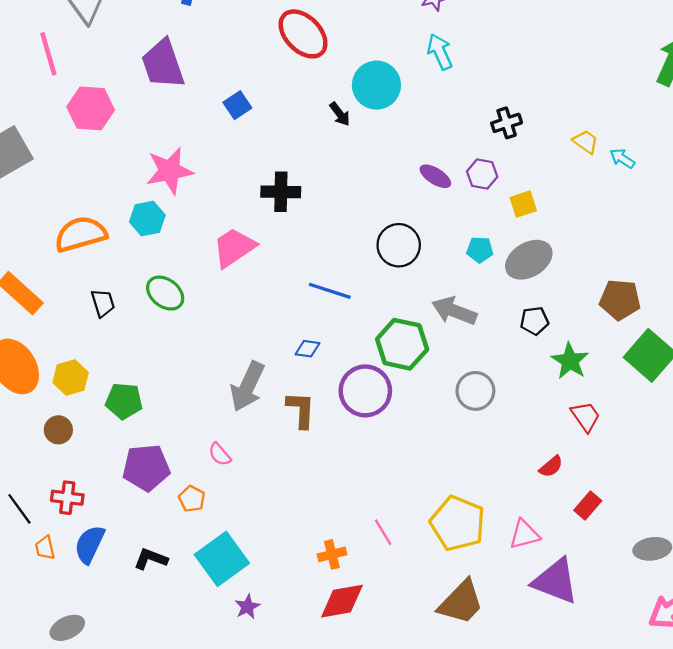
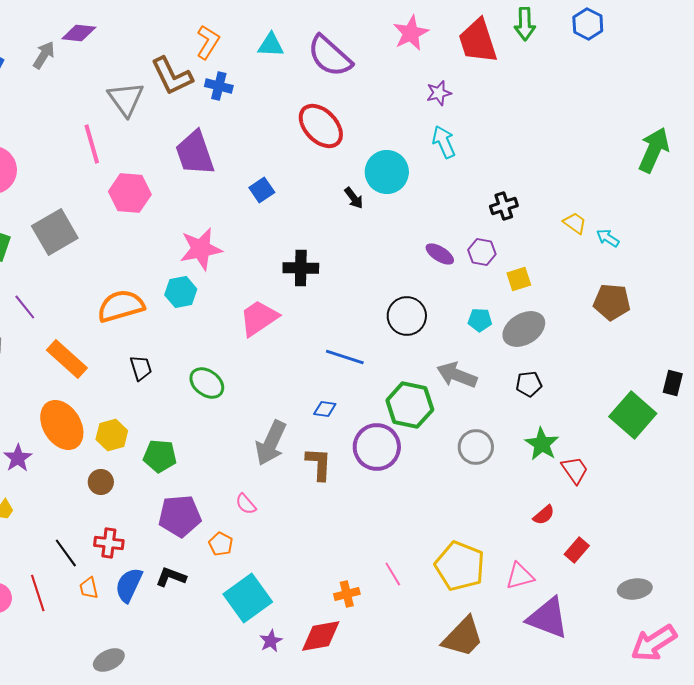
green ellipse: (165, 293) -> (207, 383), moved
brown pentagon: (620, 300) -> (612, 302), moved
green star: (570, 361) -> (542, 444), moved
black L-shape: (151, 559) -> (171, 577), moved
red diamond: (342, 601) -> (321, 636), moved

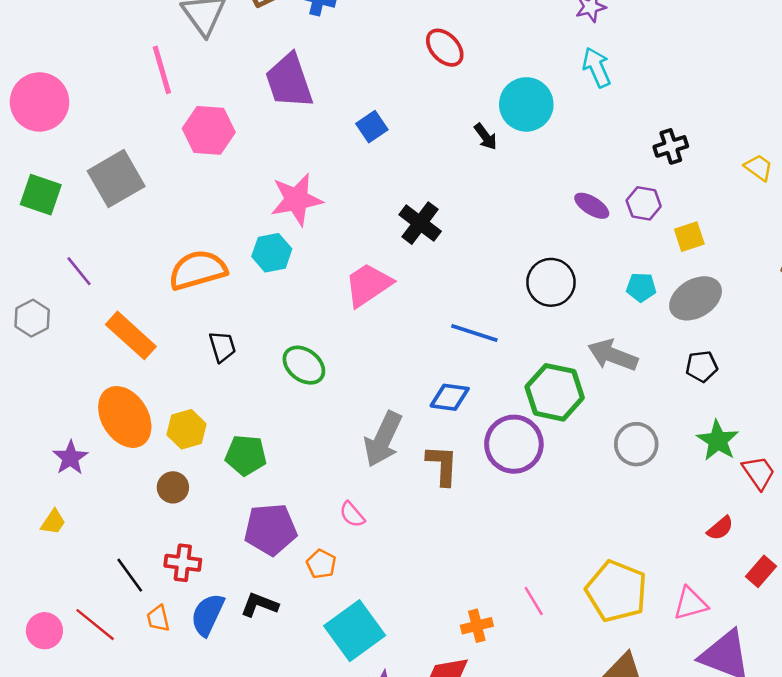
red ellipse: (321, 126) -> (445, 48), size x0.7
black cross: (301, 268) -> (420, 223), turned 36
blue diamond: (325, 409) -> (450, 397), size x1.4
red line: (38, 593) -> (95, 625), turned -33

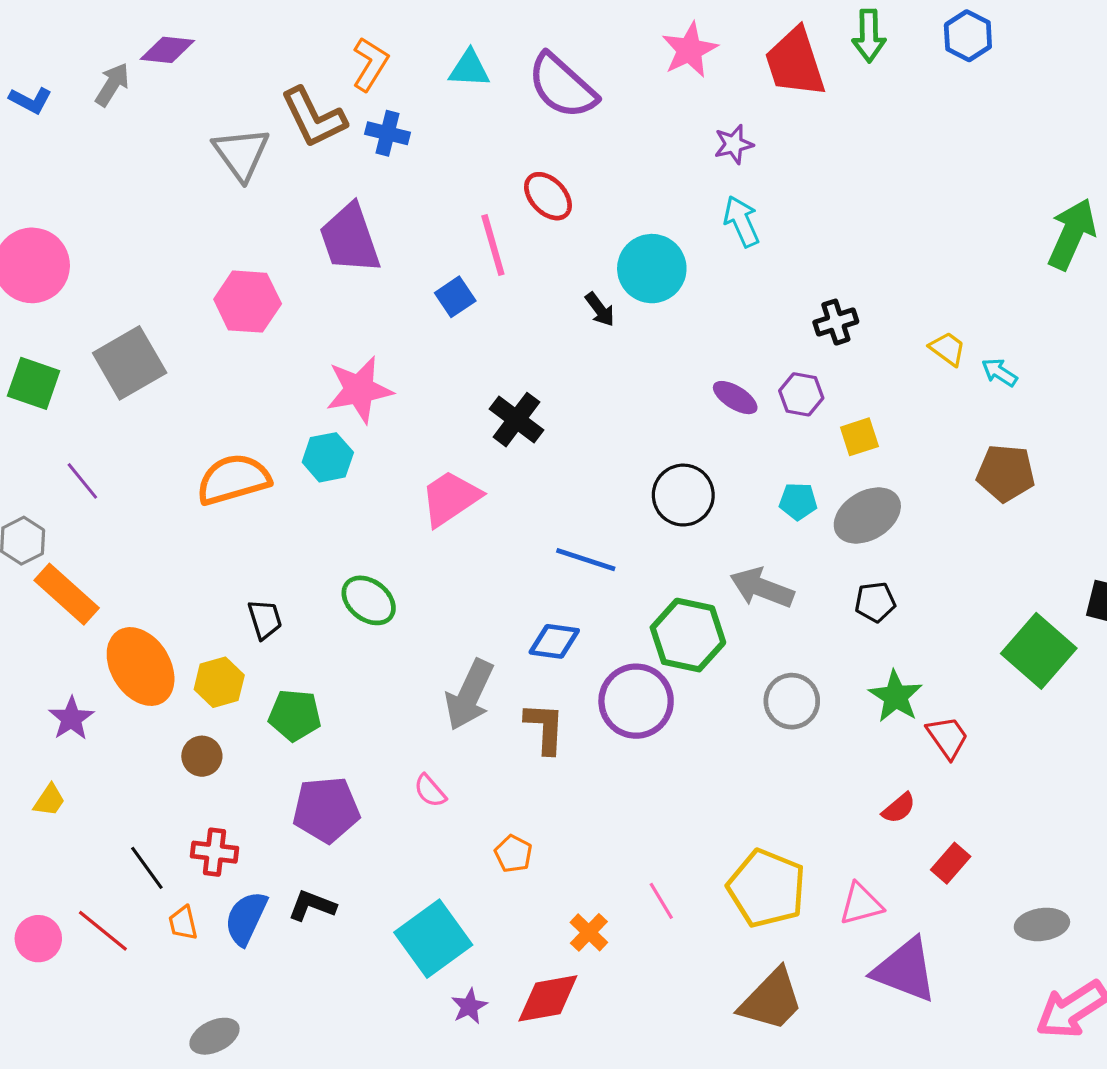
pink line: (162, 70) -> (493, 245), moved
orange rectangle: (131, 335) -> (67, 594), moved
black trapezoid: (222, 347) -> (265, 619), moved
orange pentagon: (321, 564) -> (513, 854), moved
orange cross: (477, 626) -> (589, 932), turned -32

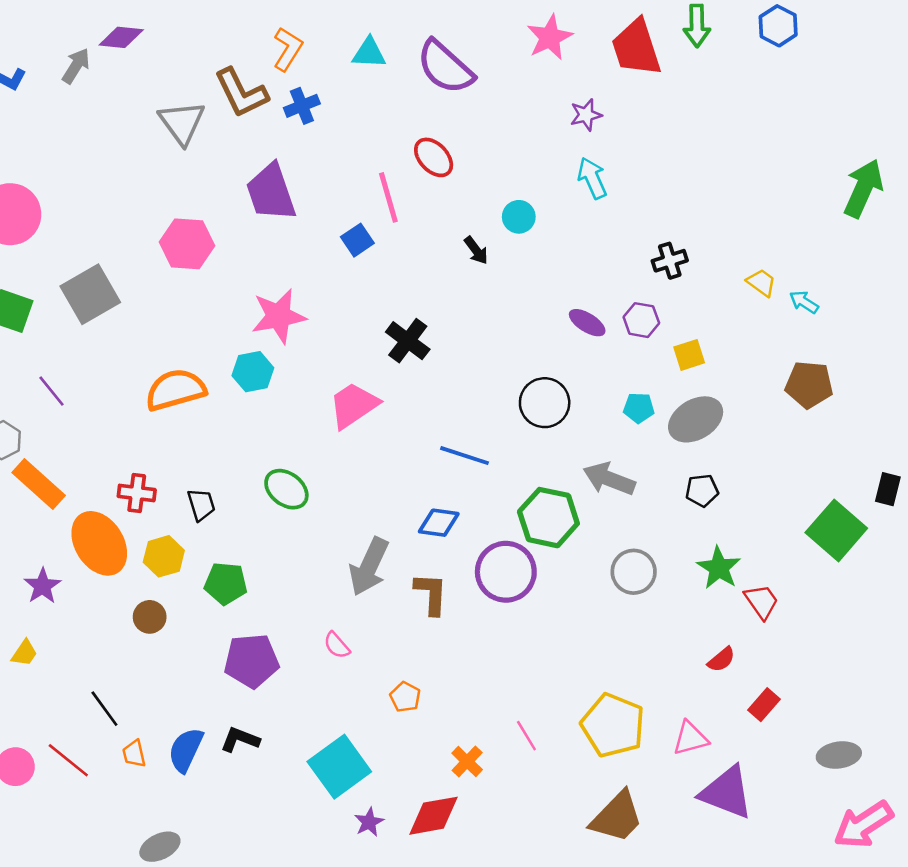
blue cross: (388, 133) -> (302, 106), turned -36
cyan circle: (652, 269) -> (519, 217), size x0.6
red cross: (215, 852) -> (137, 493), moved

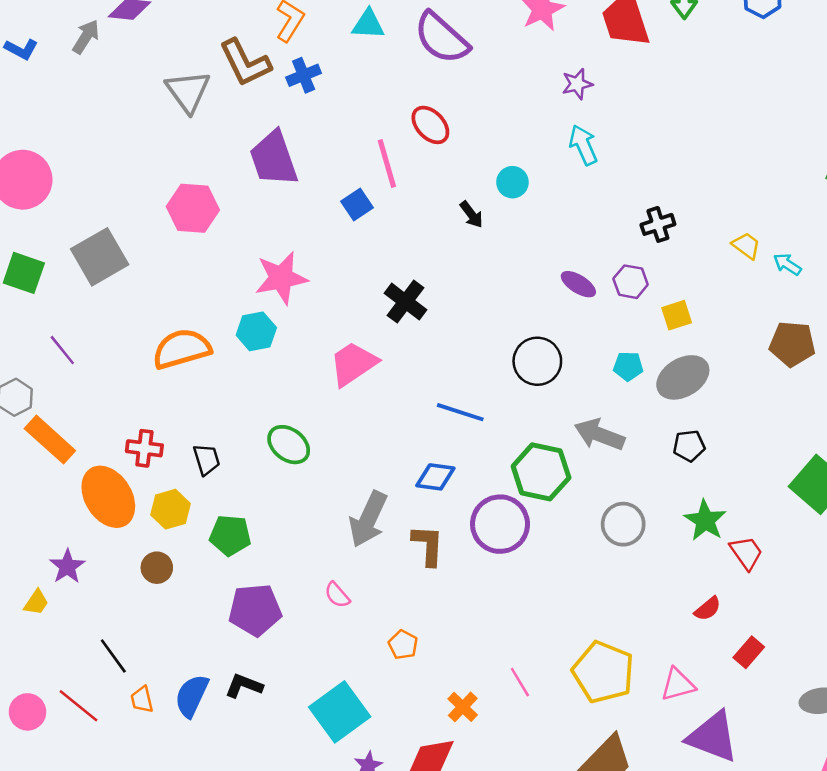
purple star: (42, 586) -> (67, 566), moved

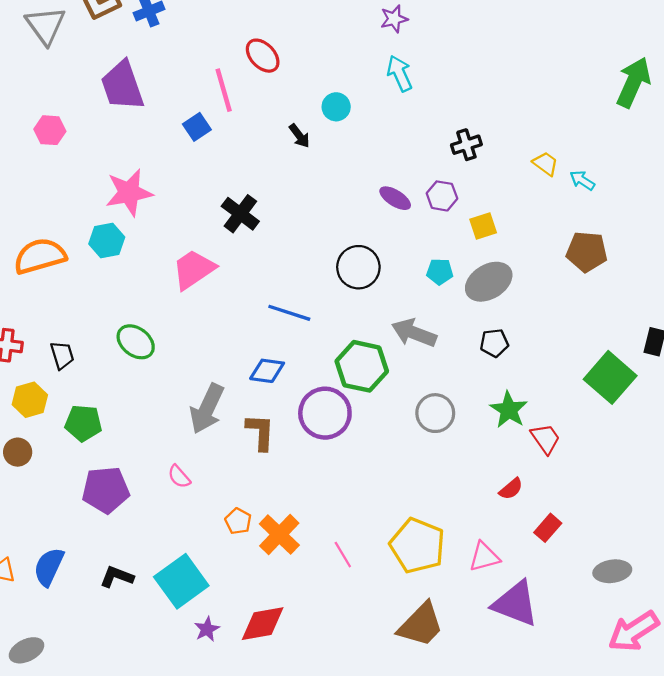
pink hexagon: (193, 208) -> (50, 130), size x0.7
black L-shape: (244, 686) -> (117, 577), moved
orange cross: (463, 707) -> (279, 534), moved, size x1.5

